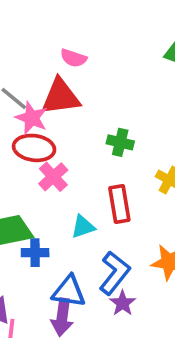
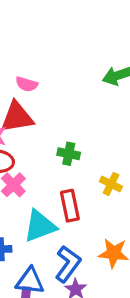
cyan triangle: (83, 227) -> (40, 226), size x1.6

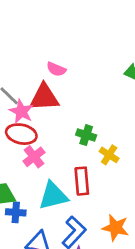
yellow cross: (111, 184) -> (109, 155), moved

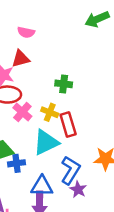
red triangle: (44, 97) -> (21, 59), size x0.7
yellow cross: (109, 155) -> (50, 112), moved

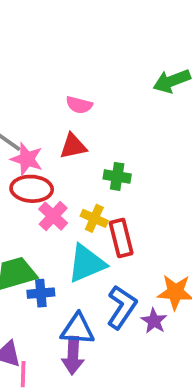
pink semicircle: (26, 32) -> (79, 105), moved
red triangle: (21, 59) -> (73, 146), moved
purple star: (78, 189) -> (154, 321), moved

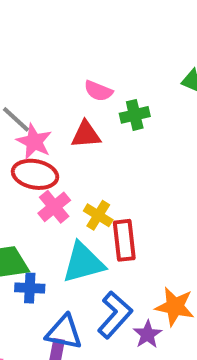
green cross: (117, 176) -> (135, 115), moved, turned -30

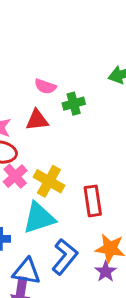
yellow cross: (98, 215) -> (49, 181), size x1.4
red rectangle: (124, 240) -> (93, 201), moved
purple star: (147, 334) -> (106, 271), moved

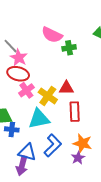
pink semicircle: (45, 86) -> (52, 35), size x1.5
red triangle: (37, 120) -> (66, 88), moved

